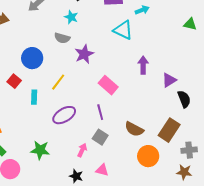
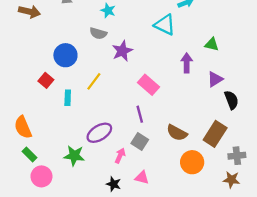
green triangle: (190, 24) -> (212, 44), moved
purple ellipse: (64, 115) -> (99, 133), moved

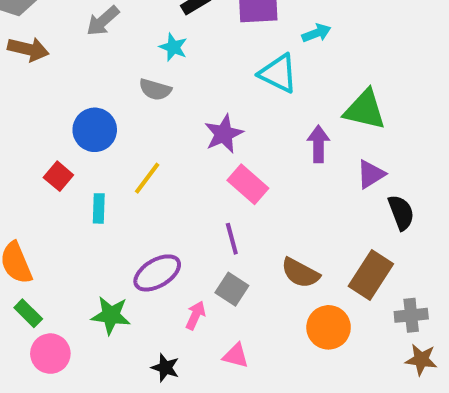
green triangle: (212, 44) -> (365, 110), size x1.6
purple star: (122, 51) -> (224, 134), moved
brown star: (231, 180) -> (421, 360), moved
black star: (114, 184) -> (165, 368), moved

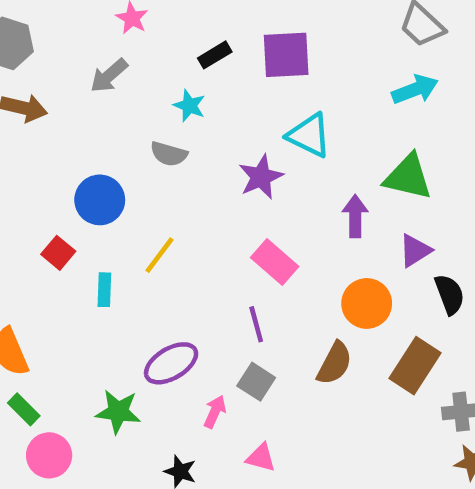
cyan arrow: (316, 33) -> (415, 89), moved, size x1.4
purple star: (224, 134) -> (261, 177), moved
brown semicircle: (300, 273) -> (334, 363), turned -90
orange circle: (329, 327) -> (367, 303), moved

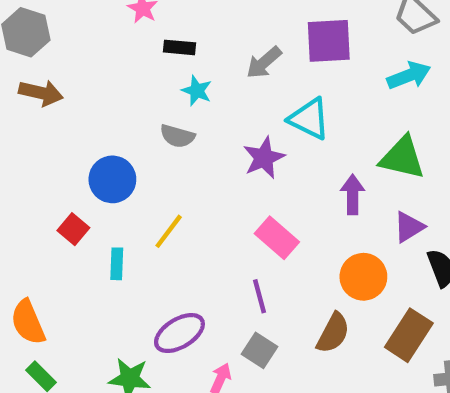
black rectangle: (215, 55) -> (179, 47), moved, turned 36
purple square: (286, 55) -> (329, 41), moved
gray arrow: (109, 76) -> (264, 63), moved

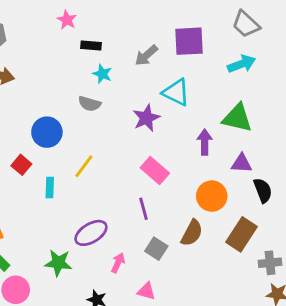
purple triangle: (409, 227) -> (242, 163), turned 35
gray square: (260, 350) -> (156, 249), moved

